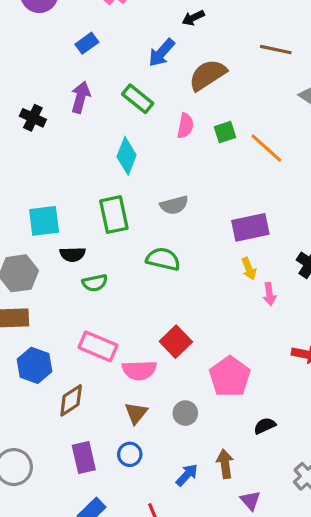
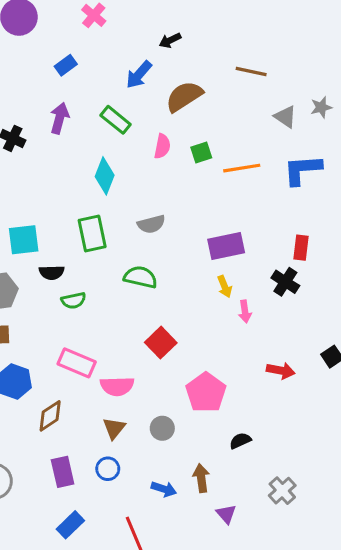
orange line: (266, 148) -> (242, 168), turned -51
red square: (176, 342) -> (161, 343), moved
blue arrow: (187, 475) -> (164, 489), turned 65

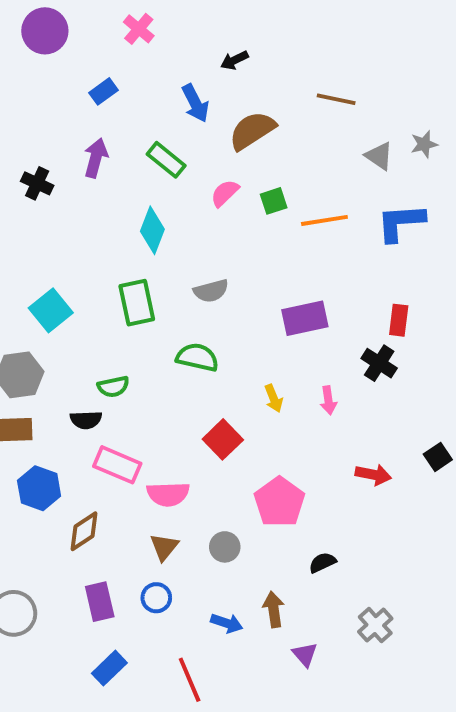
blue arrow: (139, 75) -> (195, 103), turned -68
pink semicircle: (162, 146) -> (225, 193), turned -145
cyan square: (24, 240) -> (51, 310), turned -32
black semicircle: (52, 272) -> (86, 420), moved
yellow arrow: (225, 286) -> (274, 398), moved

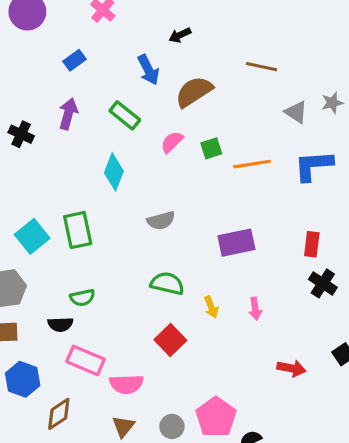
green rectangle: (137, 303) -> (78, 230), moved
green semicircle: (197, 357) -> (167, 283), moved
black cross: (379, 363) -> (323, 283), moved
pink pentagon: (279, 502) -> (216, 417), moved

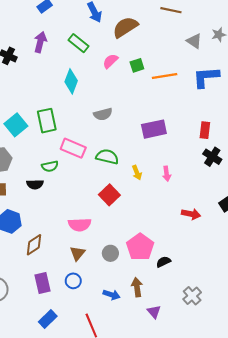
pink rectangle: (86, 360) -> (73, 148), moved

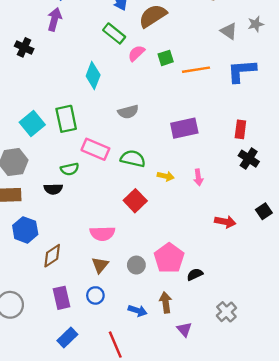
purple arrow: (40, 42) -> (54, 19), moved
green rectangle: (79, 43) -> (114, 33), moved
yellow arrow: (137, 173) -> (166, 176), turned -56

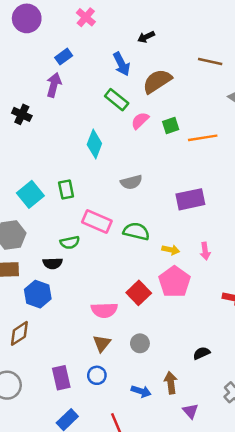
green rectangle: (66, 119) -> (66, 189), size x0.7
red square: (135, 201) -> (139, 293), moved
blue hexagon: (25, 230) -> (38, 294), moved
brown diamond: (52, 256) -> (19, 333), moved
pink pentagon: (169, 258) -> (174, 282), moved

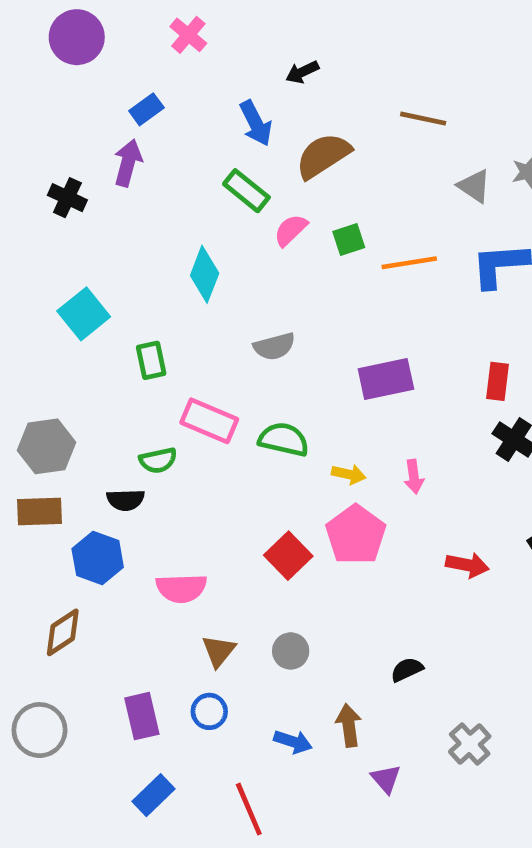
black cross: (22, 114) -> (67, 198), moved
cyan square: (30, 194) -> (84, 314), moved
pink semicircle: (104, 310) -> (181, 588), moved

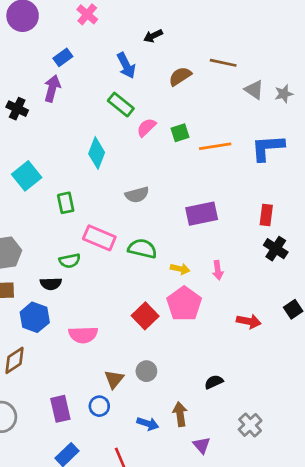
brown semicircle: (323, 156) -> (180, 76), moved, size x0.7
gray triangle: (474, 186) -> (254, 90), moved
brown triangle: (219, 651) -> (114, 379), moved

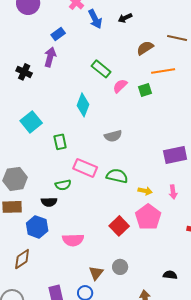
blue arrow: (126, 66) -> (95, 19), moved
orange line: (215, 146) -> (163, 71), moved
purple rectangle: (202, 214) -> (175, 155), moved
black semicircle: (214, 382) -> (170, 275), turned 32

